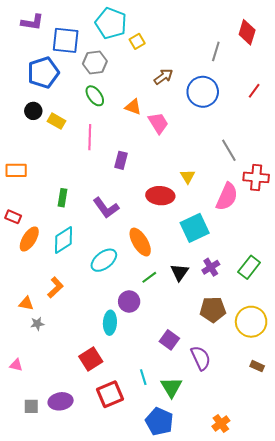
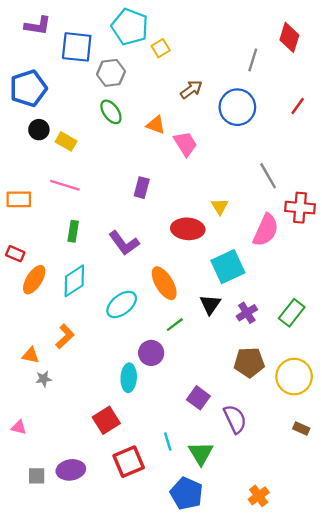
blue pentagon: (43, 73) -> (28, 88), moved
pink line: (90, 137) -> (65, 185), moved, turned -75
black triangle: (179, 272) -> (210, 304), moved

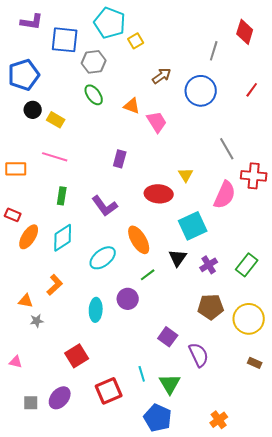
cyan ellipse: (129, 378) -> (96, 310), moved
red square: (106, 420) -> (77, 356), moved
purple ellipse: (71, 470) -> (60, 398), turned -40

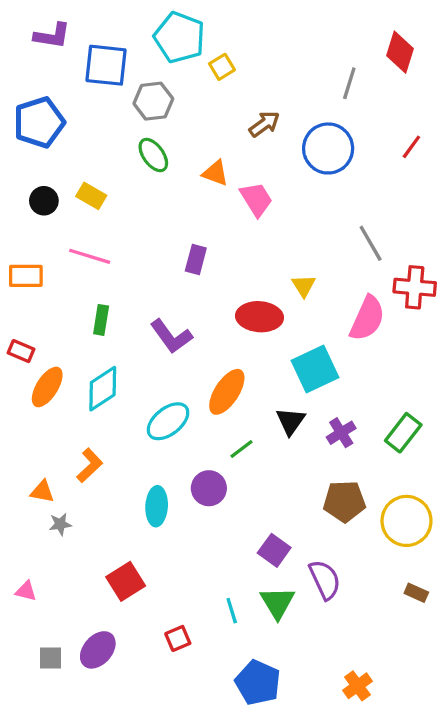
black circle: (33, 110) -> (44, 201), moved
orange ellipse: (139, 240) -> (227, 392), turned 64
green triangle: (170, 384) -> (277, 603), moved
red square: (109, 391) -> (178, 638), size x0.6

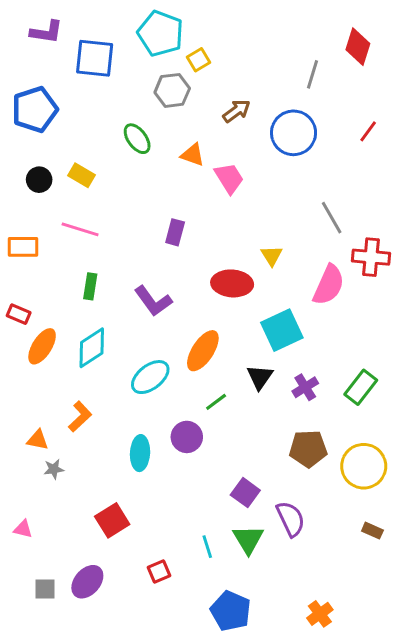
gray hexagon: (153, 101) -> (172, 90), moved

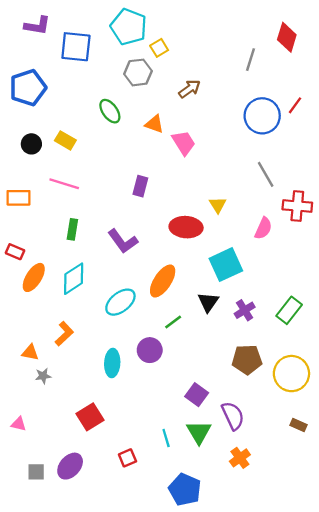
blue circle: (294, 133) -> (262, 116), moved
pink semicircle: (329, 285) -> (263, 228), size x0.7
orange cross: (320, 614) -> (240, 458), moved

